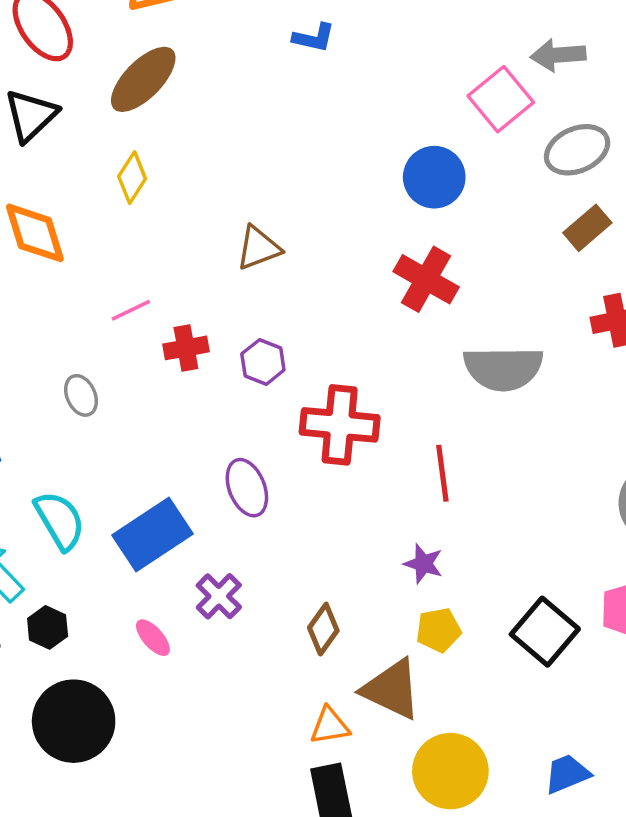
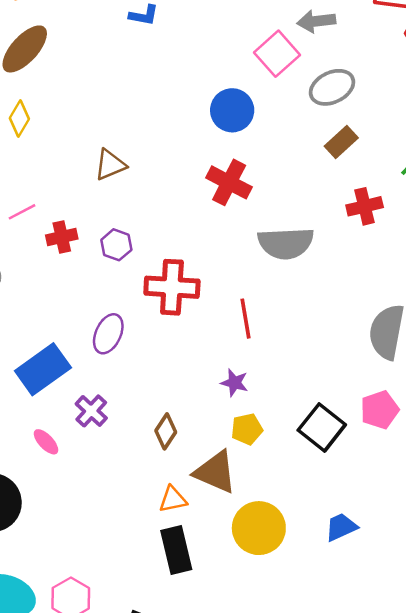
purple ellipse: (247, 488) -> (108, 334), turned 48

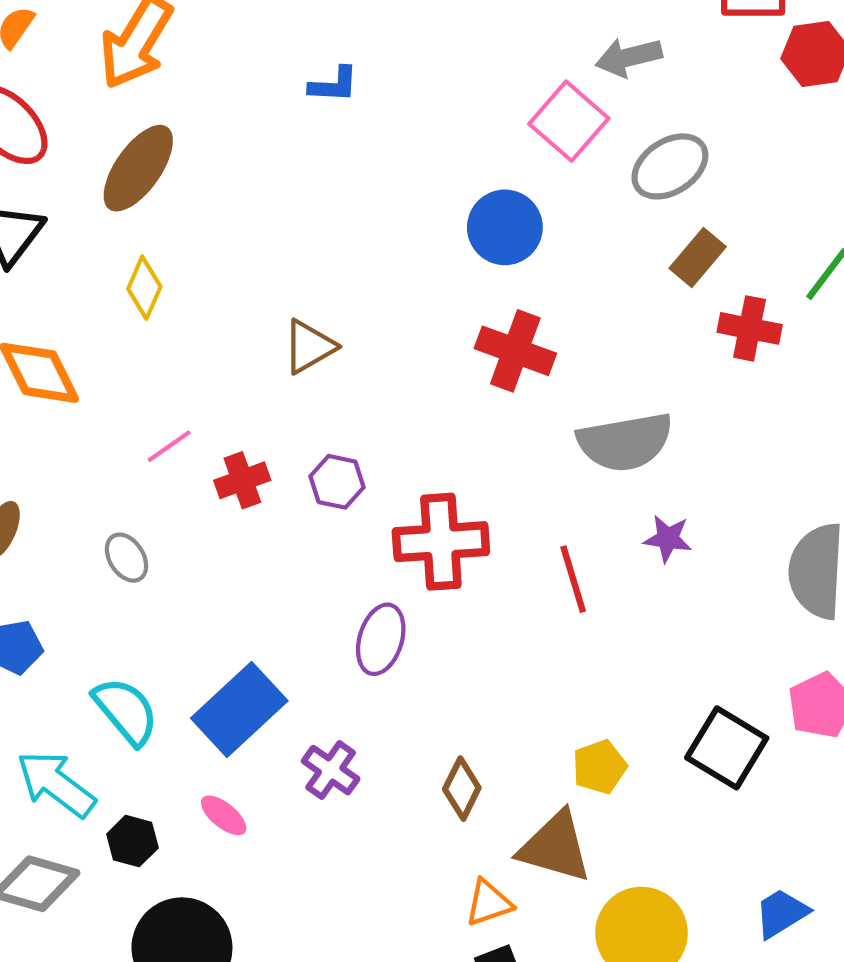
red cross: (365, 206) -> (750, 328), moved, turned 32
purple ellipse: (108, 334) -> (381, 639), moved
purple star: (234, 383) -> (668, 539), moved
pink ellipse: (46, 442) -> (224, 815), moved

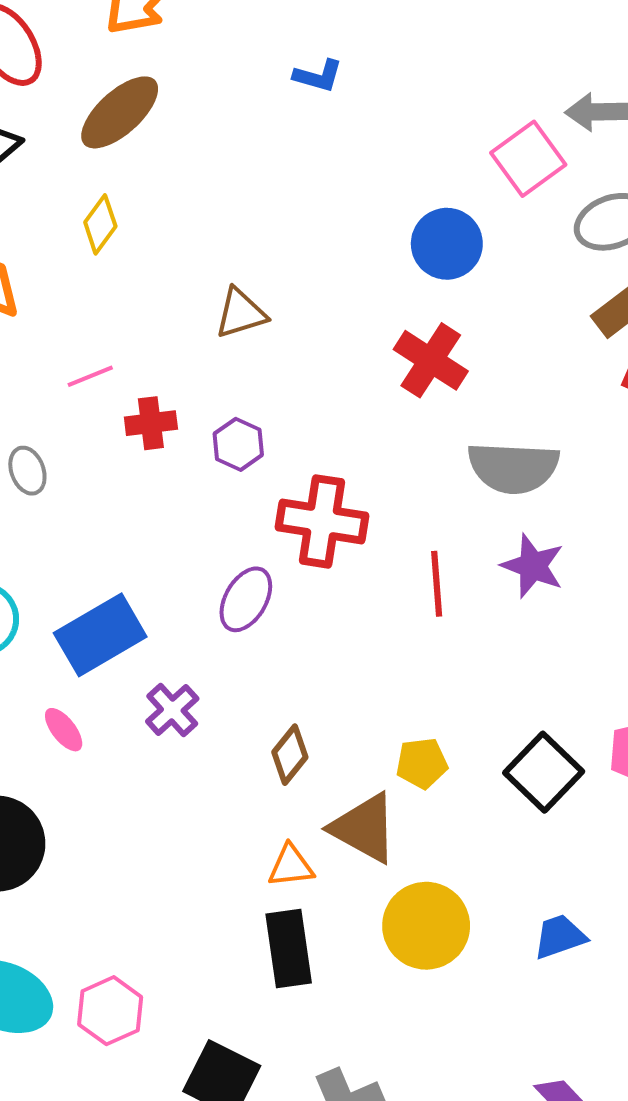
purple star: (668, 539) -> (533, 566), size x1.4

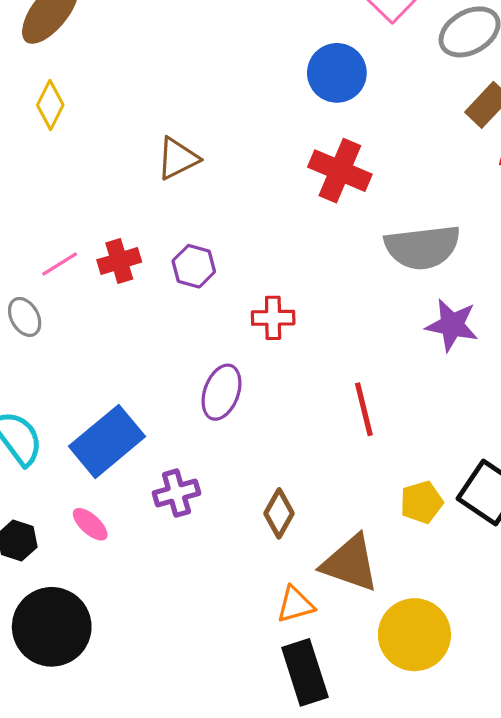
pink line: (90, 376) -> (60, 264), moved
red cross: (322, 521) -> (273, 318), size x0.6
red line: (437, 584) -> (364, 409), moved
purple cross: (172, 710) -> (176, 493), turned 36
yellow pentagon: (422, 763) -> (422, 502), moved

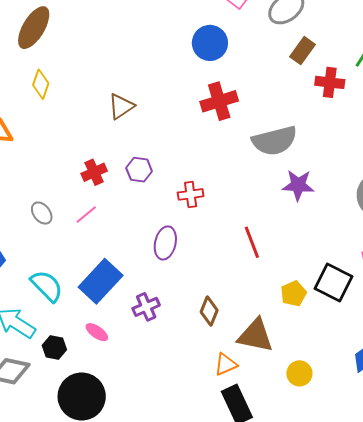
red cross: (340, 171) -> (219, 101), turned -33
pink line: (60, 264) -> (86, 215), moved
yellow circle: (414, 635) -> (299, 373), size x0.6

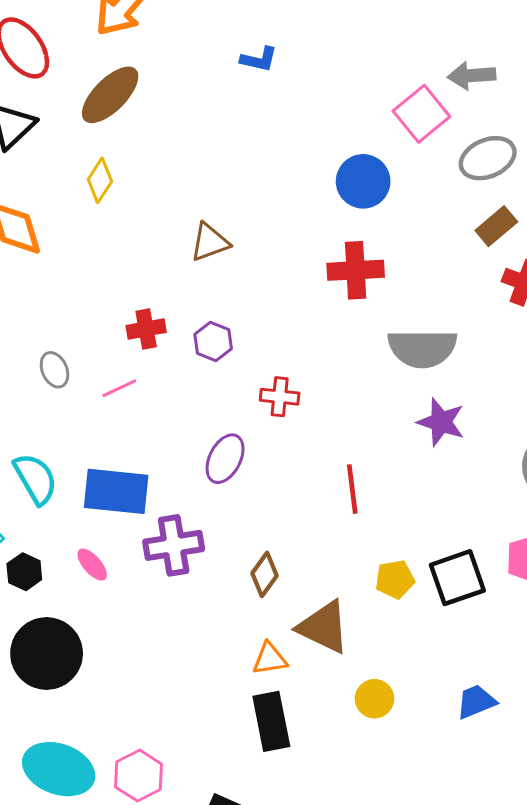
blue rectangle: (101, 281) -> (116, 491), turned 39
black square: (334, 282) -> (457, 578), turned 30
purple cross: (146, 307) -> (174, 545), size x1.4

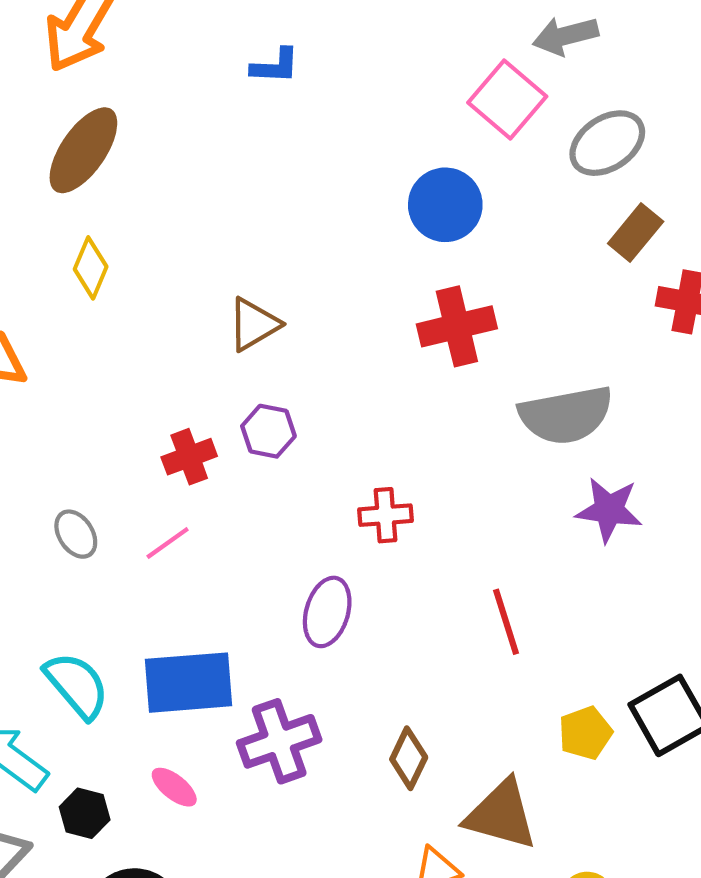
purple hexagon: (213, 342) -> (268, 431), moved

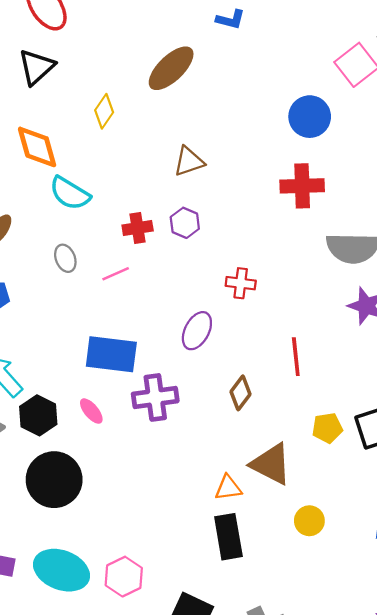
brown ellipse: (83, 150) -> (171, 68), moved
cyan semicircle: (77, 685) -> (70, 193), moved, turned 150
brown diamond: (409, 758) -> (241, 393), moved
black hexagon: (85, 813) -> (38, 415), size x1.4

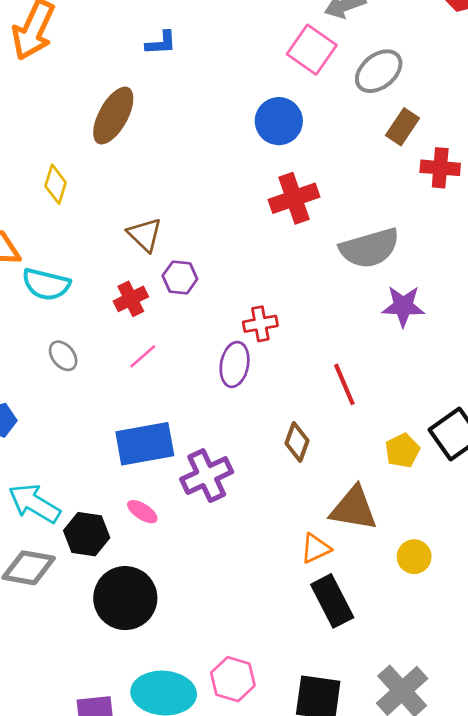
brown triangle: (189, 161) -> (145, 235), moved, turned -40
pink line: (116, 274) -> (143, 356), moved
purple ellipse: (197, 331) -> (235, 364), moved

